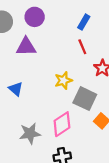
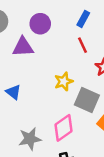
purple circle: (35, 17) -> (40, 24), moved

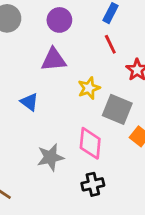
purple triangle: (23, 47) -> (54, 60), moved
pink diamond: (64, 128) -> (90, 143), turned -48

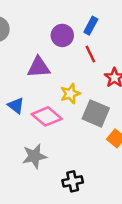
purple circle: (59, 20) -> (62, 35), moved
pink diamond: (90, 143) -> (47, 116), moved, turned -56

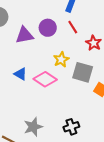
purple circle: (62, 35) -> (48, 28), moved
purple triangle: (39, 67) -> (24, 35), moved
gray star: (34, 156) -> (33, 127), moved

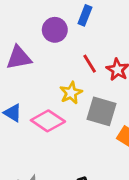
red line: (73, 27) -> (90, 64), moved
purple circle: (48, 28) -> (55, 30), moved

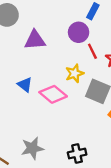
purple circle: (55, 30) -> (79, 32), moved

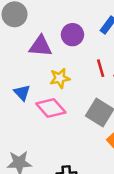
purple circle: (79, 32) -> (72, 35), moved
yellow star: (75, 73) -> (60, 78), moved

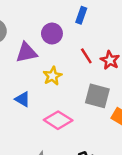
pink diamond: (51, 108) -> (58, 120), moved

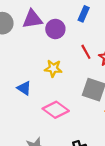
purple triangle: (26, 53) -> (32, 19), moved
yellow star: (52, 76) -> (53, 68), turned 30

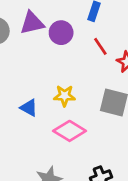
red line: (86, 52) -> (100, 46), moved
yellow star: (53, 68) -> (65, 96), moved

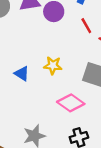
pink diamond: (70, 131) -> (71, 103), moved

